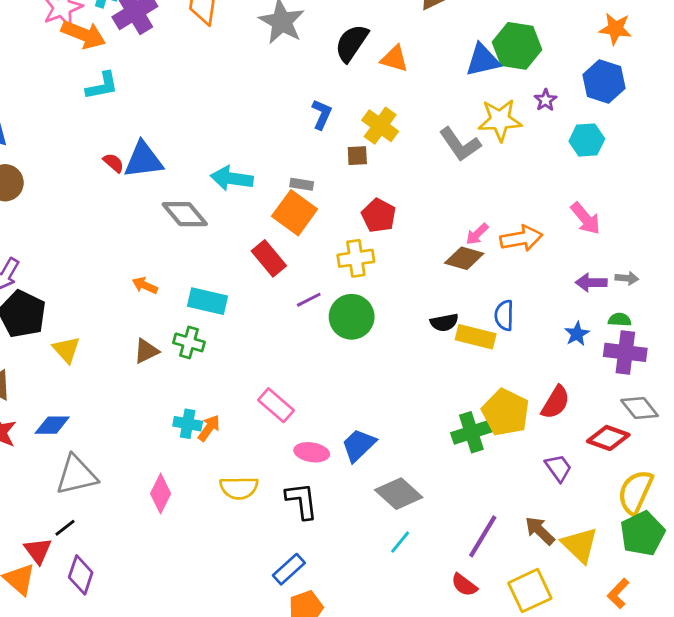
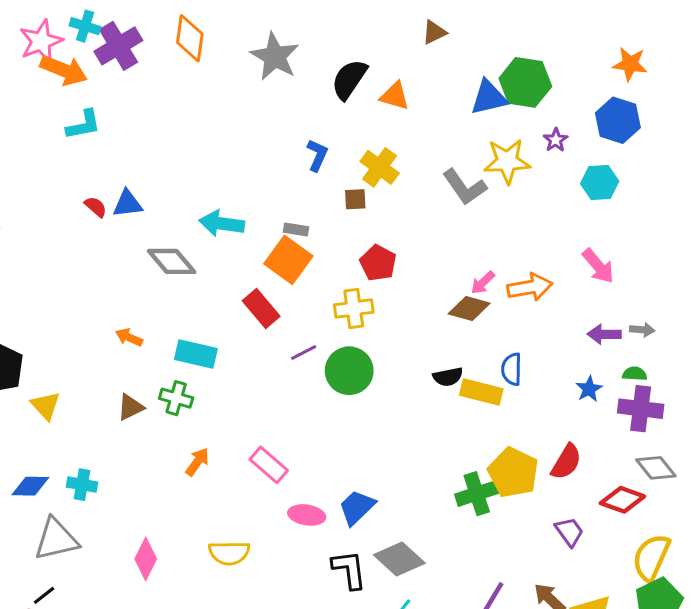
blue triangle: (143, 160) -> (128, 204), size x0.7
cyan cross: (188, 424) -> (82, 485), moved
orange arrow: (209, 428) -> (197, 462), moved
black L-shape: (302, 501) -> (349, 570), moved

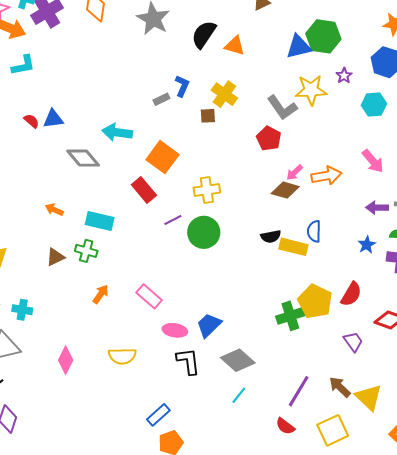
gray rectangle: (296, 230) -> (161, 99), moved, turned -35
red pentagon: (378, 263) -> (269, 138), moved
black L-shape: (349, 570) -> (188, 361), moved

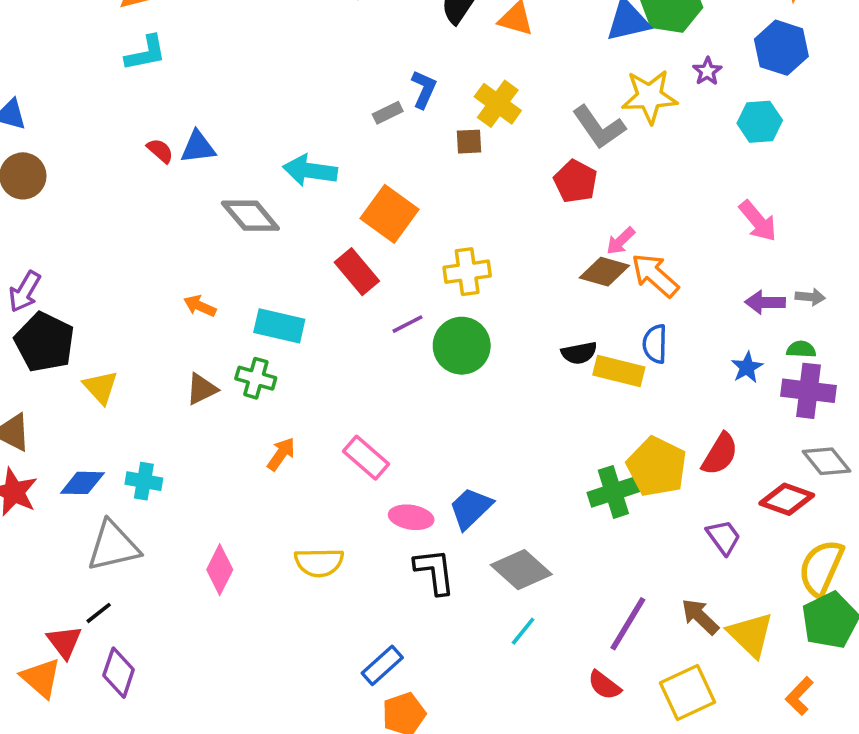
orange arrow: (326, 176) -> (655, 275), moved, turned -128

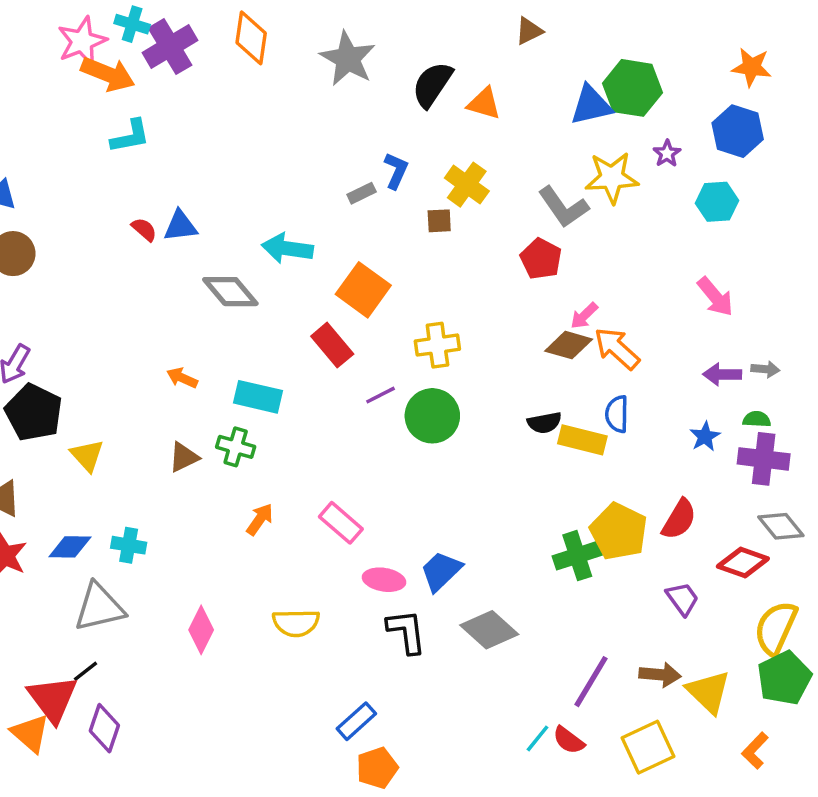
brown arrow: (700, 617) -> (660, 675), turned 141
cyan line: (523, 631) -> (538, 738), moved
red triangle: (64, 642) -> (53, 699), size x1.5

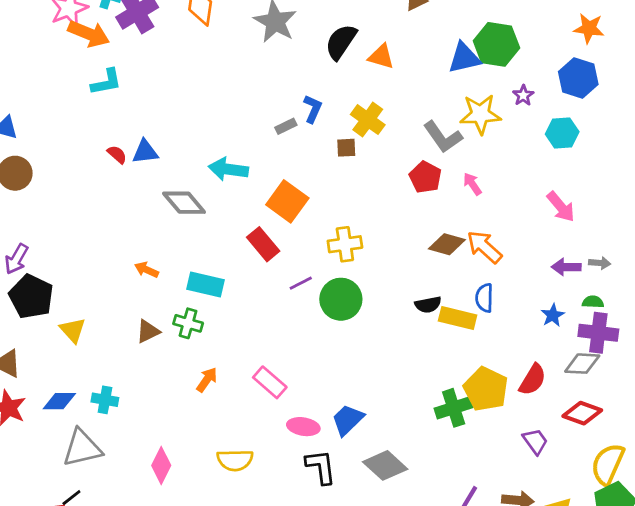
pink arrow: (584, 316) -> (472, 184), moved, turned 100
gray diamond: (781, 526) -> (582, 364), moved, turned -48

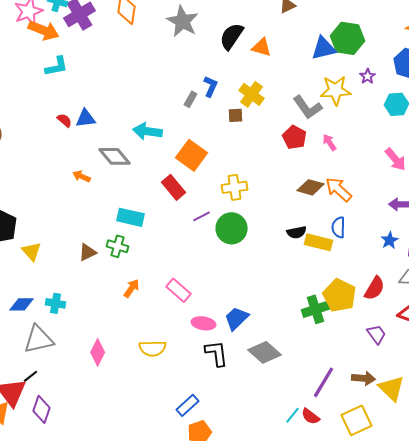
gray rectangle: (286, 126) -> (190, 99), turned -35
orange arrow: (146, 270) -> (82, 176), moved

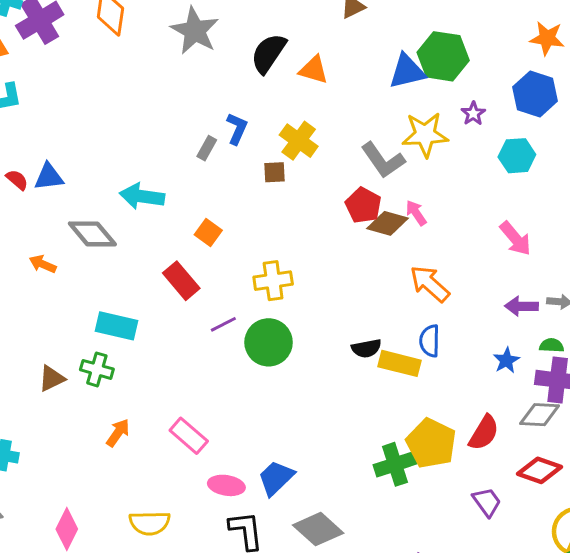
orange square: (192, 155) -> (208, 232), size x0.6
brown diamond: (310, 187) -> (387, 223), moved

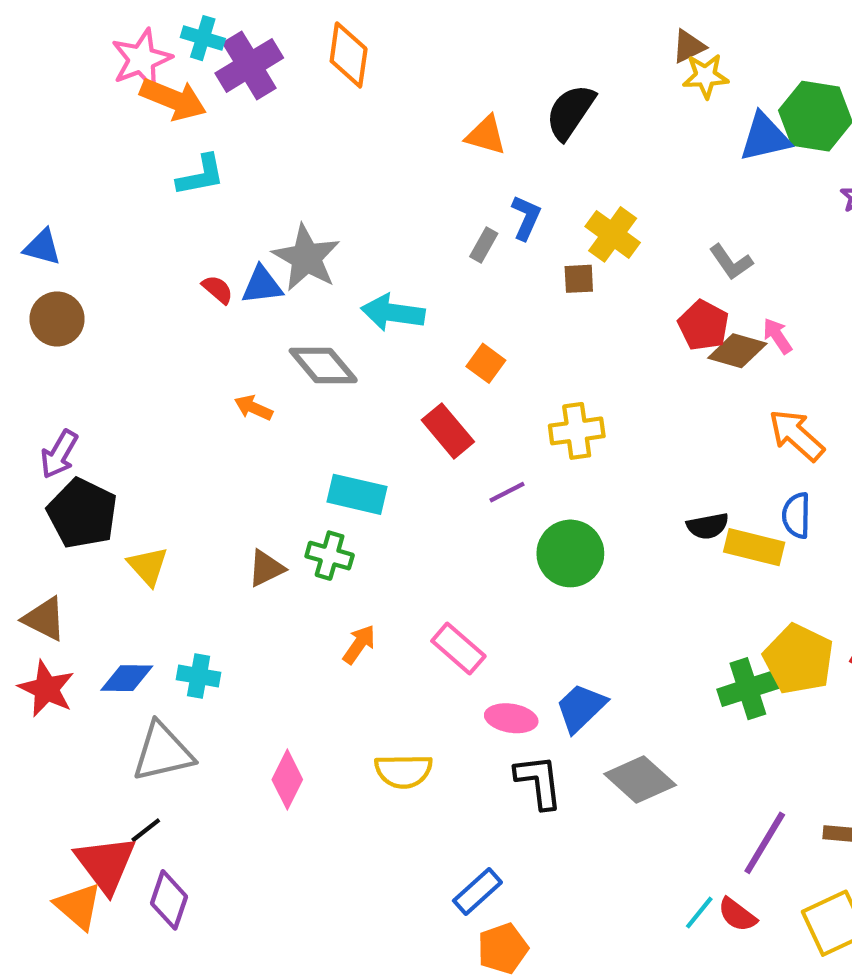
gray star: (195, 31) -> (306, 258), moved
orange triangle: (314, 70) -> (486, 135), moved
yellow star: (425, 135) -> (706, 76), moved, size x0.7
gray L-shape: (383, 160) -> (731, 262), size x0.7
green circle: (269, 342) -> (570, 553), moved

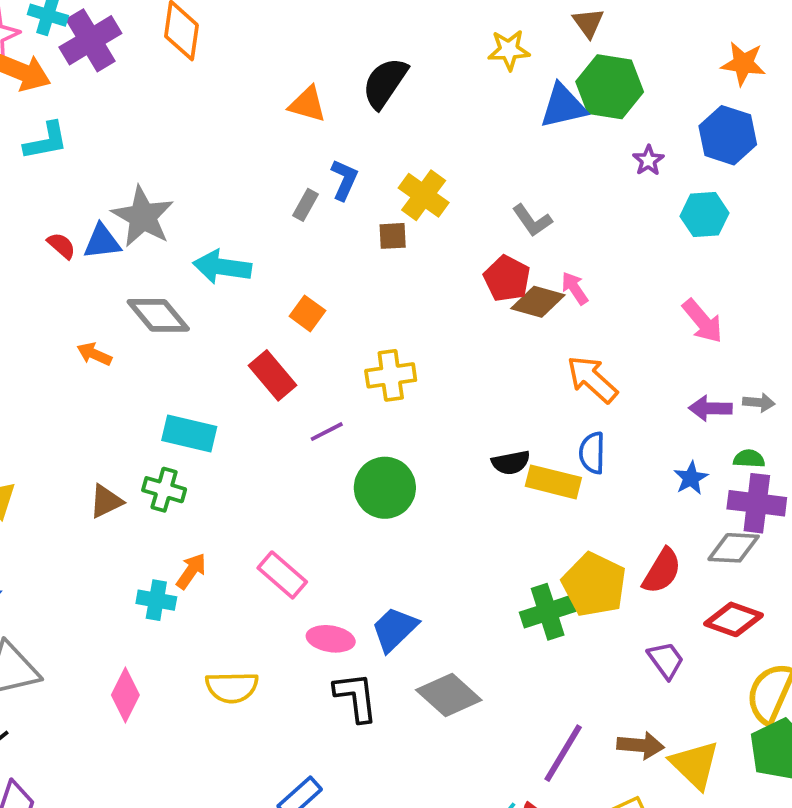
brown triangle: (689, 46) -> (588, 23), moved, turned -40
cyan cross: (199, 676) -> (156, 600), moved

